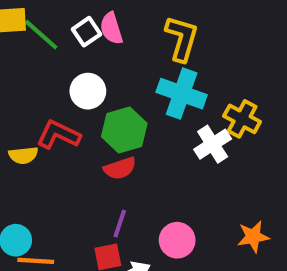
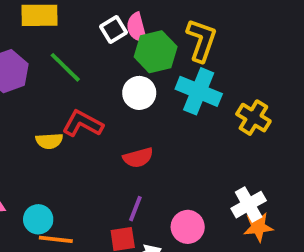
green line: (41, 35) -> (65, 67), moved
white circle: (88, 91) -> (139, 93), moved
green hexagon: (124, 130) -> (156, 52), moved
white cross: (213, 144) -> (249, 205), moved

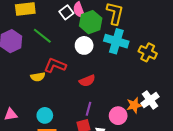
cyan circle: (38, 219) -> (45, 115), moved
orange star: (258, 227) -> (134, 105), moved

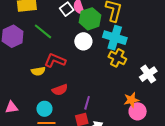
yellow cross: (148, 52) -> (117, 58), moved
red semicircle: (87, 81) -> (60, 90), moved
white cross: (150, 100) -> (148, 74), moved
pink circle: (118, 116) -> (138, 111), moved

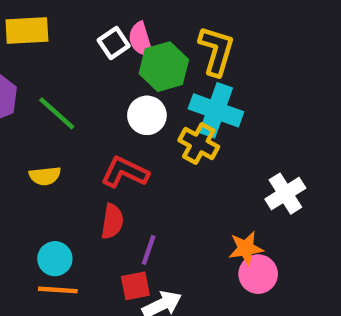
green line: (43, 31) -> (57, 113), moved
yellow cross: (117, 58) -> (199, 144), moved
red L-shape: (55, 60) -> (125, 172), moved
red semicircle: (60, 90) -> (112, 221), moved, turned -63

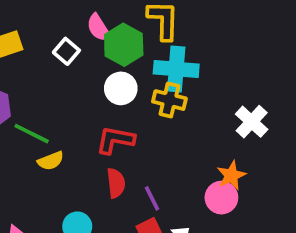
white square: (114, 43) -> (66, 51), moved
green line: (57, 113) -> (32, 134), moved
purple line: (149, 250) -> (152, 198), turned -30
pink circle: (258, 274) -> (221, 198), moved

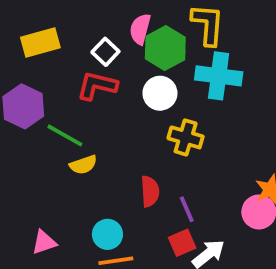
pink semicircle: (99, 28) -> (140, 29), turned 44
yellow cross: (169, 100) -> (186, 137), moved
red L-shape: (115, 140) -> (97, 86), moved

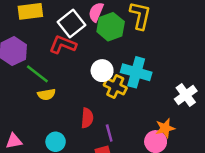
white square: (105, 52) -> (71, 24), size x1.5
cyan cross: (219, 76) -> (136, 72), moved
white circle: (160, 93) -> (102, 71), moved

